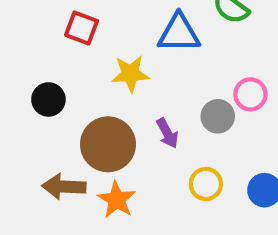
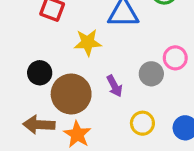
black circle: (48, 99) -> (40, 73), moved

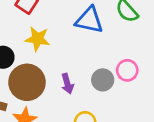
yellow star: (88, 42) -> (37, 39), moved

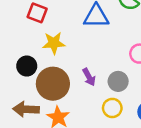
gray circle: (103, 80) -> (118, 81), moved

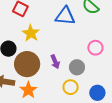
yellow star: (54, 43) -> (31, 33), turned 30

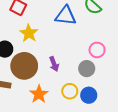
gray circle: (77, 67) -> (87, 69), moved
orange star: (28, 90) -> (39, 94), moved
blue circle: (97, 93) -> (89, 95), moved

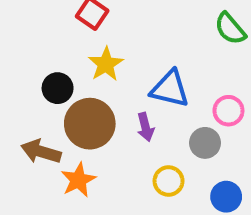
blue triangle: (66, 16) -> (170, 89), moved
orange star: (39, 94) -> (78, 180), moved
blue circle: (89, 95) -> (226, 197), moved

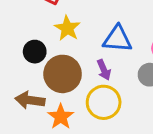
yellow circle: (169, 181) -> (104, 102), moved, size x1.5

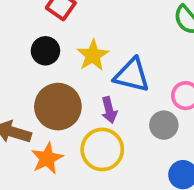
yellow star: (67, 28) -> (93, 55), moved
black circle: (35, 52) -> (45, 51), moved

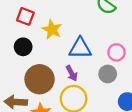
yellow star: (93, 55) -> (52, 29), moved

